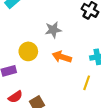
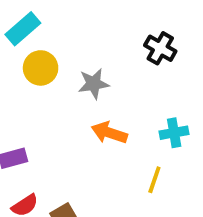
yellow circle: (28, 51) -> (41, 68), moved

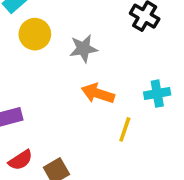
yellow line: (154, 180) -> (125, 129), moved

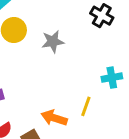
orange arrow: (98, 94) -> (54, 118), moved

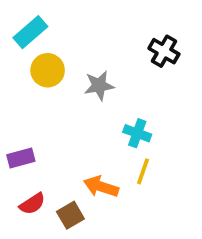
cyan cross: (112, 78) -> (137, 133), moved, turned 30

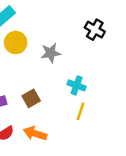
orange arrow: (101, 187) -> (35, 133), moved
brown square: (70, 215) -> (31, 98), moved

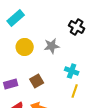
black cross: (95, 30) -> (77, 27), moved
yellow circle: (16, 43) -> (25, 47), moved

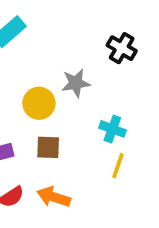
yellow circle: (25, 47) -> (39, 103), moved
brown square: (37, 81) -> (48, 147), turned 32

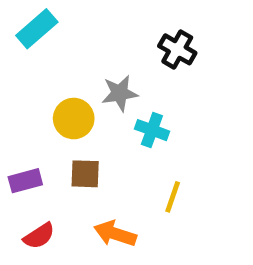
cyan cross: (112, 129) -> (152, 130), moved
orange arrow: (54, 197) -> (115, 234), moved

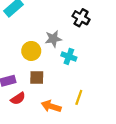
yellow line: (173, 197) -> (79, 97), moved
red semicircle: (39, 236) -> (18, 99), moved

